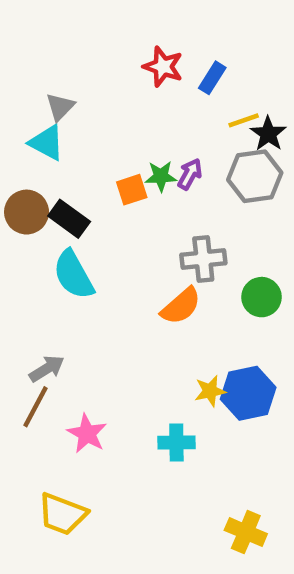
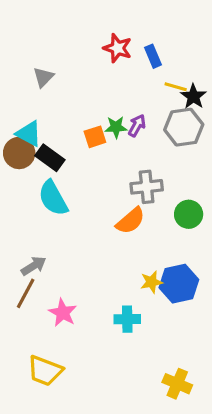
blue rectangle: (212, 78) -> (153, 56), turned -55
yellow line: (244, 120) -> (176, 87), turned 35
cyan triangle: (47, 143) -> (29, 134), moved

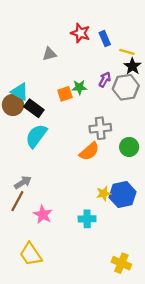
gray triangle: (43, 77) -> (49, 54), moved, turned 32
yellow line: (176, 87) -> (127, 52), moved
purple arrow: (137, 126) -> (105, 79), moved
cyan semicircle: (53, 198) -> (36, 136), turned 65
yellow trapezoid: (45, 371) -> (31, 254), turned 35

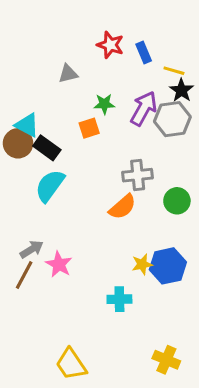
purple arrow: (105, 79) -> (144, 108), size x1.6
green star: (79, 87) -> (104, 104), moved
pink star: (43, 214) -> (59, 264), moved
yellow trapezoid: (31, 254) -> (71, 364), moved

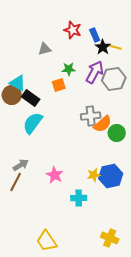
black star: (181, 90) -> (103, 47), moved
orange semicircle: (122, 207) -> (103, 124), moved
pink star: (59, 264) -> (55, 175), moved

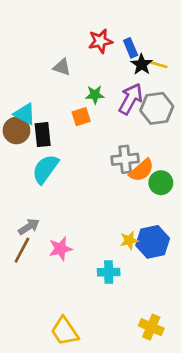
red star: (73, 30) -> (100, 41), turned -30
gray triangle: (45, 49) -> (62, 67), turned 32
black rectangle: (31, 98) -> (43, 135), turned 48
pink star: (55, 175) -> (60, 249), moved, turned 30

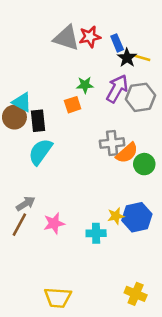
gray triangle: (62, 67) -> (66, 38), moved, size x1.6
cyan cross: (109, 272) -> (96, 233), moved
yellow trapezoid: (65, 331) -> (58, 298), turned -52

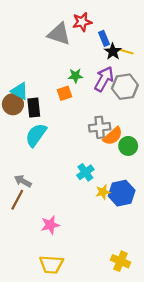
red star: (90, 37) -> (82, 22), moved
gray arrow: (26, 204) -> (23, 181), turned -119
pink star: (54, 223) -> (50, 225), moved
cyan cross: (96, 233) -> (85, 172), moved, turned -35

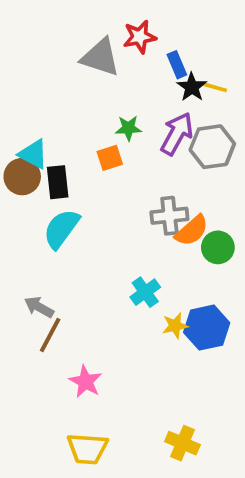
brown line: (17, 200) -> (50, 335), moved
pink star: (50, 225) -> (86, 382), turned -30
yellow cross: (120, 261) -> (182, 443), moved

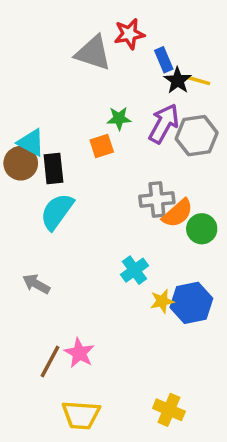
brown line: (50, 335) -> (50, 362), moved

